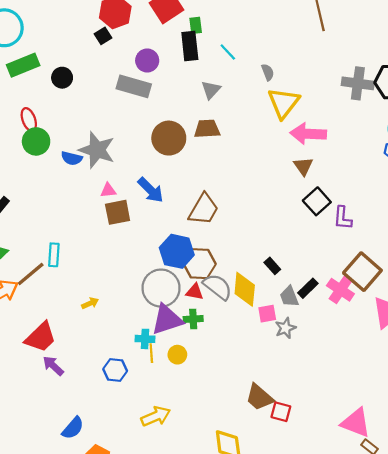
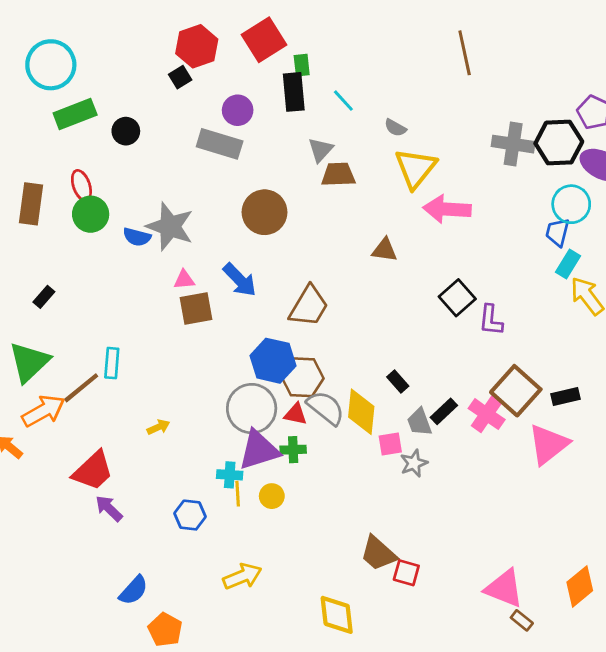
gray semicircle: (268, 72) -> (395, 128), turned 140
brown trapezoid: (207, 129) -> (338, 174), moved
brown triangle: (303, 166) -> (385, 250), moved, turned -48

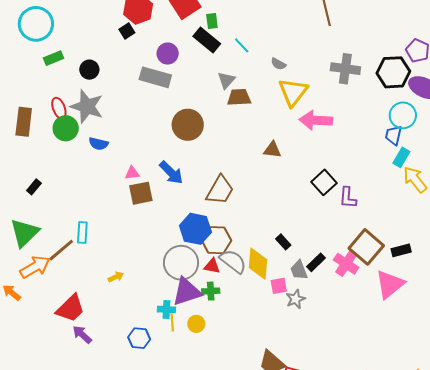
black rectangle: (294, 92) -> (207, 40), turned -44
green rectangle: (75, 114) -> (54, 58), size x0.7
gray cross: (513, 144) -> (345, 69), moved
gray star: (170, 227) -> (87, 107), moved

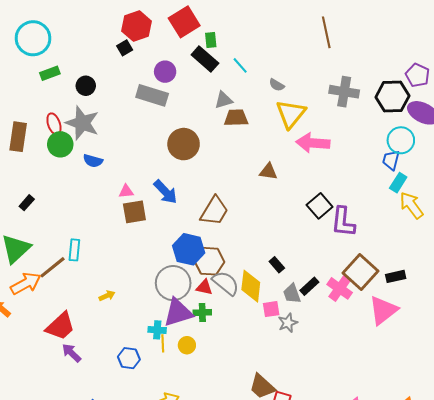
gray triangle: (226, 80) -> (224, 100), turned 30
purple L-shape: (348, 198) -> (343, 222), size x1.4

